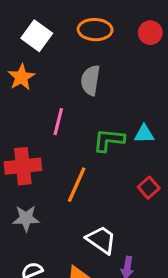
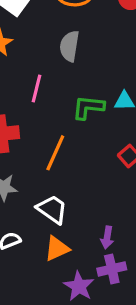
white trapezoid: (101, 240) -> (52, 209), moved

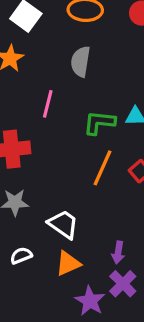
orange line: (55, 153) -> (102, 168), moved
purple cross: (112, 269) -> (123, 284), turned -32

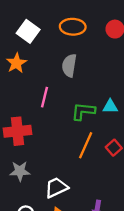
white trapezoid: (63, 224) -> (56, 188), turned -60

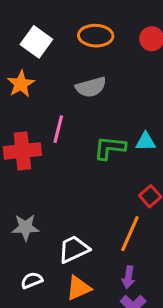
gray semicircle: (69, 65) -> (91, 87), turned -115
red cross: (18, 131) -> (22, 151), moved
orange line: (86, 145) -> (130, 234), moved

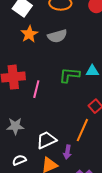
orange star: (21, 84) -> (29, 34), moved
pink line: (58, 129) -> (36, 89), moved
purple arrow: (128, 277) -> (67, 152), moved

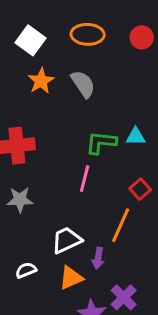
gray semicircle: (57, 36) -> (83, 84), turned -108
pink line: (36, 89) -> (85, 179), moved
gray star: (15, 126) -> (20, 200), moved

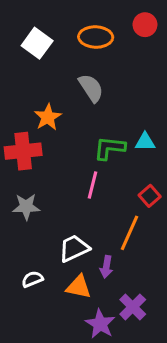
red circle: (142, 37) -> (145, 25), moved
orange star: (41, 81) -> (48, 117), moved
orange triangle: (71, 278) -> (79, 287), turned 36

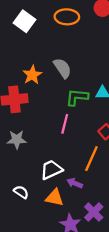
gray semicircle: (91, 88) -> (62, 68), moved
purple arrow: (106, 267) -> (75, 183), turned 104
white semicircle: (32, 279) -> (21, 192), turned 56

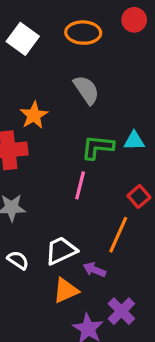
gray semicircle: (62, 68) -> (86, 90), moved
white semicircle: (21, 192) -> (18, 260), moved
orange triangle: (55, 198) -> (66, 290), turned -36

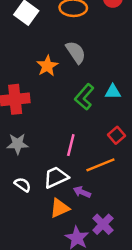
orange star: (34, 115) -> (47, 66), moved
green L-shape: (98, 147) -> (84, 97), turned -55
pink line: (80, 185) -> (71, 145), moved
orange line: (118, 235) -> (100, 165), turned 44

